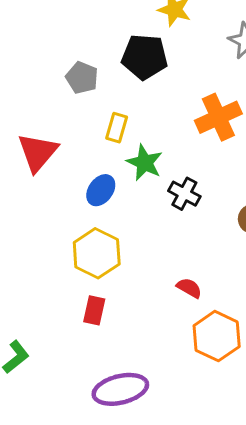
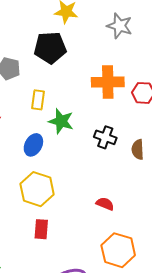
orange cross: (218, 117) -> (108, 82), turned 32
black cross: (184, 194) -> (105, 137), moved
orange hexagon: (217, 336) -> (118, 250), moved

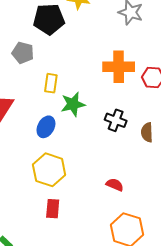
black pentagon: (50, 48) -> (49, 19), moved
green star: (61, 121) -> (73, 104), turned -30

